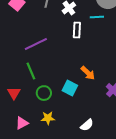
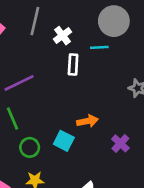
orange arrow: (88, 73) -> (88, 121), turned -56

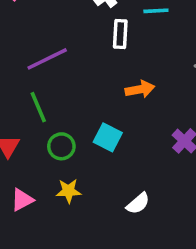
orange arrow: (88, 121) -> (140, 89), moved

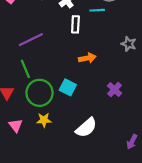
green circle: (61, 146) -> (40, 93), size x1.6
pink triangle: (22, 200) -> (16, 125), turned -40
white semicircle: (138, 203) -> (86, 128), size x1.5

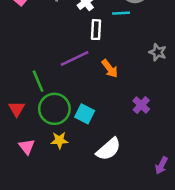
purple line: (31, 40) -> (75, 58), moved
orange arrow: (87, 58) -> (110, 69), turned 63
cyan square: (68, 87) -> (85, 114), moved

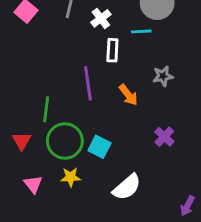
gray star: (158, 52) -> (163, 76), moved, turned -30
purple line: (75, 58) -> (88, 83), turned -72
green line: (38, 81) -> (46, 109), turned 30

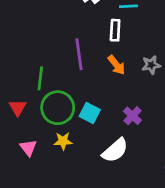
white rectangle: (112, 50) -> (115, 30), moved
gray star: (163, 76) -> (151, 65), moved
purple cross: (164, 137) -> (132, 116), moved

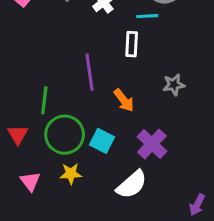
orange arrow: (116, 65) -> (124, 100), moved
purple cross: (132, 116) -> (152, 144), size x1.4

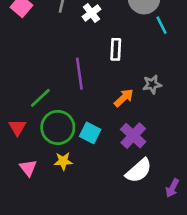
cyan line: (147, 16) -> (162, 25), moved, turned 66
green line: (44, 100) -> (40, 98), turned 40
orange arrow: (124, 100) -> (124, 98), moved, turned -95
white semicircle: (132, 185) -> (139, 171), moved

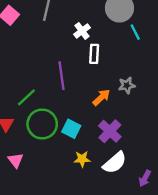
white cross: (91, 13) -> (82, 31), moved
yellow star: (63, 161) -> (82, 159), moved

